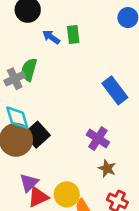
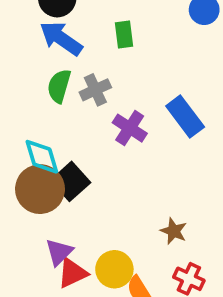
blue arrow: (51, 37) -> (61, 38), moved, size x1.6
gray cross: (15, 79) -> (95, 90), moved
purple cross: (98, 139) -> (130, 128), moved

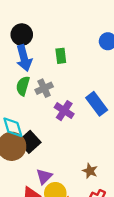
blue arrow: (61, 38) -> (24, 58), turned -140
purple triangle: (59, 252) -> (44, 176), moved

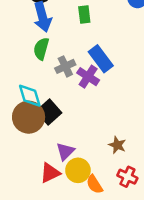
gray cross: (44, 88) -> (65, 66), moved
blue rectangle: (97, 104) -> (101, 59), moved

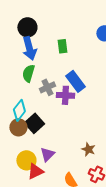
purple cross: (88, 77) -> (65, 95), turned -30
cyan diamond: (30, 96) -> (19, 110), turned 55
brown circle: (29, 117) -> (18, 127), size x0.7
yellow circle: (78, 170) -> (26, 160), moved

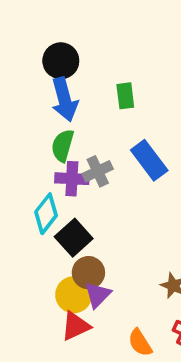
purple cross: (65, 95) -> (72, 179), moved
brown circle: (18, 127) -> (88, 273), moved
yellow circle: (26, 160) -> (74, 295), moved

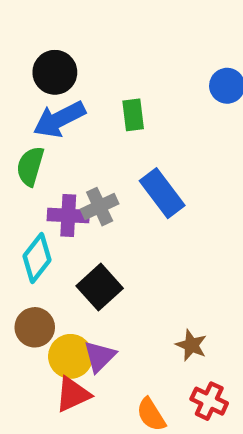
blue arrow: (64, 99) -> (59, 119), turned 78
green semicircle: (63, 146) -> (30, 166), moved
black square: (74, 238) -> (100, 287), moved
brown circle: (88, 273) -> (35, 327), moved

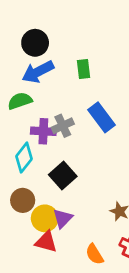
green semicircle: (30, 166) -> (20, 101), turned 55
red triangle: (73, 394) -> (46, 242), turned 40

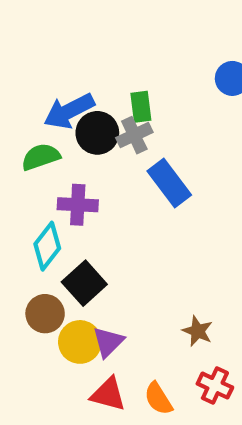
black circle: (35, 43) -> (97, 133), moved
gray cross: (63, 126) -> (134, 135), moved
black square: (63, 175) -> (84, 283), moved
red triangle: (46, 242) -> (108, 394), moved

